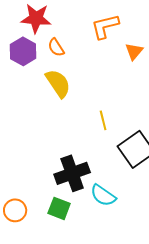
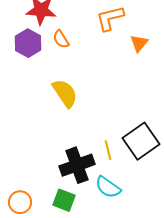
yellow semicircle: (58, 83) -> (65, 93), moved
yellow line: (103, 120) -> (108, 150), moved

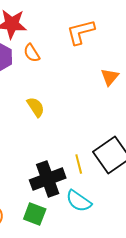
orange triangle: (139, 43) -> (110, 77), moved
yellow semicircle: (65, 93) -> (36, 107), size x0.7

